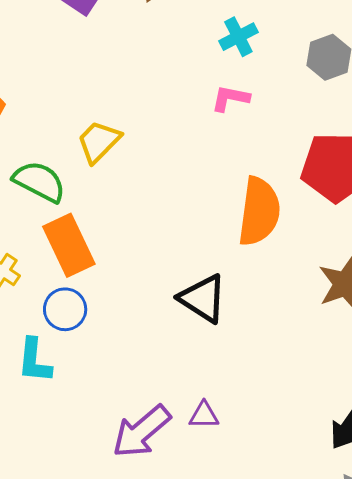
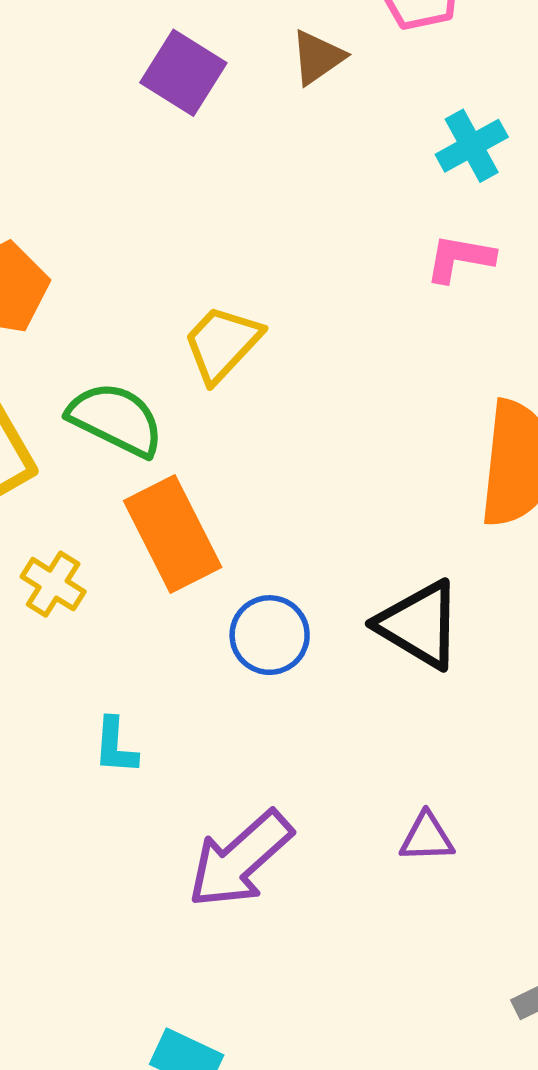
blue circle: (65, 309) -> (270, 635), moved
cyan L-shape: (34, 361) -> (115, 746), size x0.7
purple arrow: (141, 431) -> (240, 859), moved

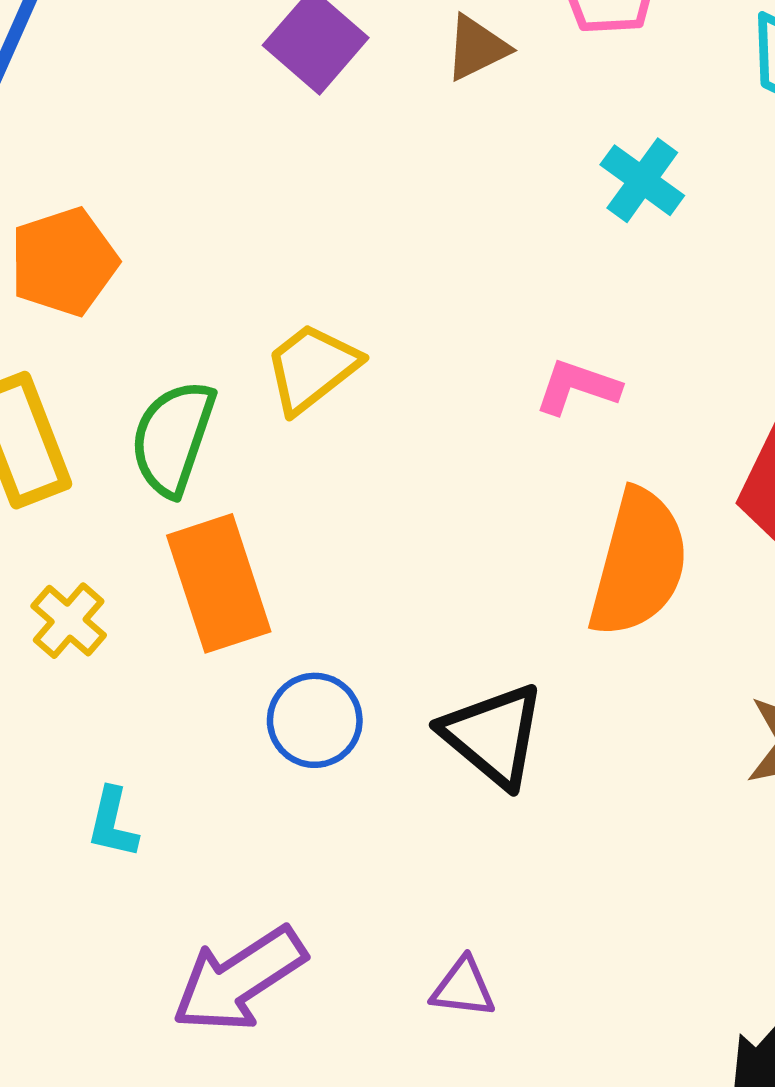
cyan cross: (472, 146) -> (642, 180), turned -34
pink L-shape: (460, 258) -> (577, 387), moved
green semicircle: (116, 419) -> (173, 438), turned -106

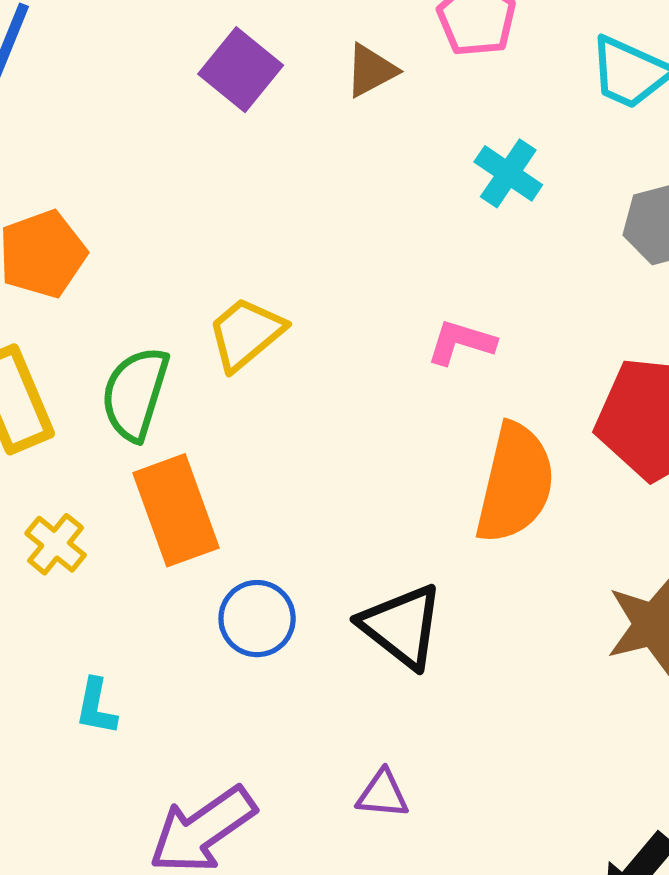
purple triangle: (463, 988) -> (383, 794), moved

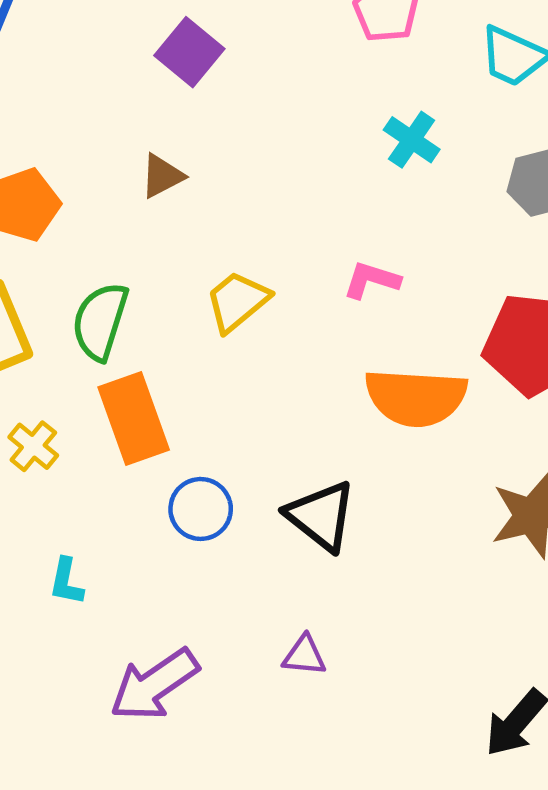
brown triangle: (371, 71) -> (162, 176), moved
yellow trapezoid: (246, 334) -> (237, 301), moved
orange semicircle: (515, 483) -> (416, 397), turned 80

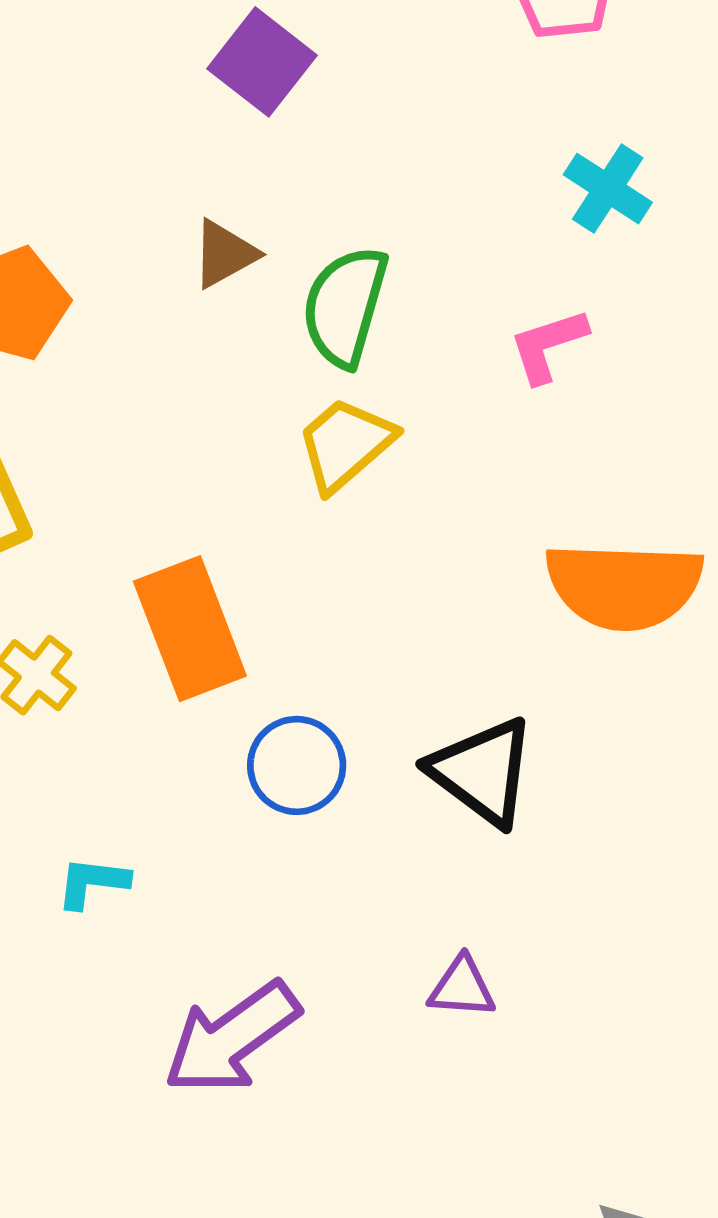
pink L-shape: (372, 280) -> (548, 345), moved, turned -34
green semicircle: (100, 321) -> (345, 306), moved
cyan L-shape: (66, 582) -> (92, 882), turned 87

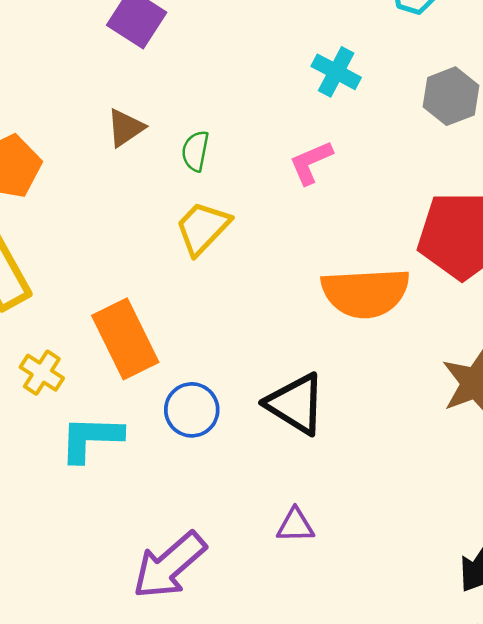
green semicircle: (345, 306) -> (195, 151), size x0.6
cyan L-shape: (92, 882) -> (91, 438), moved, size x1.6

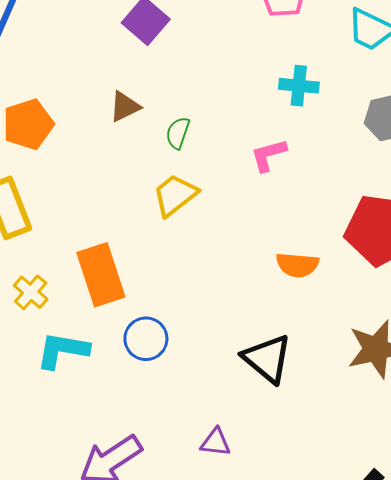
cyan cross: (336, 72) -> (299, 86), turned -30
orange semicircle: (365, 293) -> (297, 265), size x0.6
black triangle: (296, 404) -> (267, 359), moved

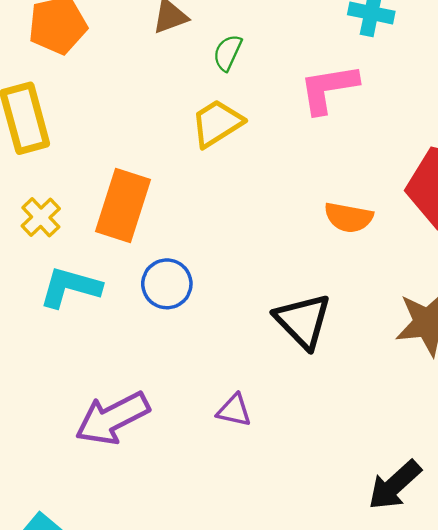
pink L-shape: (269, 155) -> (328, 89), size x1.4
orange rectangle: (101, 275) -> (123, 205), turned 30

